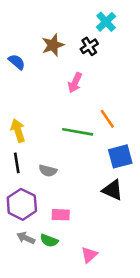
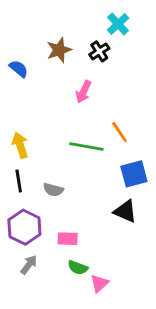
gray arrow: (26, 238) -> (29, 265), turned 102
green semicircle: (49, 241) -> (78, 268), moved

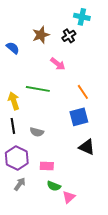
cyan cross: (118, 24) -> (82, 17), turned -35
pink arrow: (84, 92) -> (58, 64), turned -77
green line: (86, 146) -> (38, 89), moved
blue square: (134, 174) -> (79, 117), moved

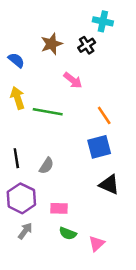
yellow arrow: (14, 101) -> (18, 98), moved
gray semicircle: (37, 132) -> (46, 166), turned -72
pink triangle: (69, 197) -> (97, 243), moved

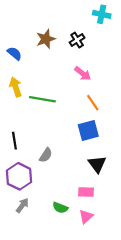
cyan cross: (103, 21) -> (102, 14), moved
pink arrow: (73, 80) -> (83, 74), moved
gray semicircle: (46, 166) -> (46, 155), moved
black triangle: (109, 185) -> (97, 164), turned 30
pink rectangle: (59, 208) -> (86, 192), moved

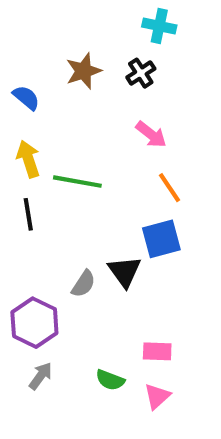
cyan cross: (102, 14) -> (159, 26), moved
black line: (14, 141) -> (28, 214), moved
black triangle: (97, 164) -> (124, 272), moved

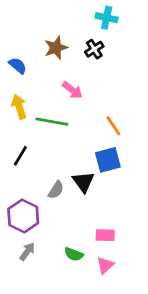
pink arrow: (151, 134) -> (72, 90), moved
black line: (28, 214) -> (20, 156), moved, turned 40

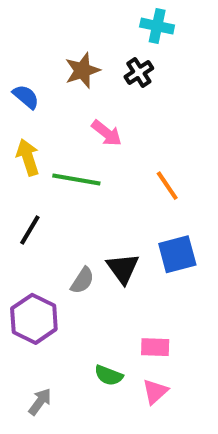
blue square: (108, 160) -> (177, 254), moved
gray arrow: (27, 252) -> (40, 402), moved

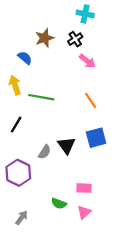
blue semicircle: (26, 97) -> (25, 58), moved
pink arrow: (107, 133) -> (87, 61), moved

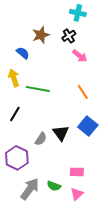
blue square: (96, 138) -> (88, 126), turned -36
gray arrow: (22, 218) -> (30, 189), moved, size x1.6

